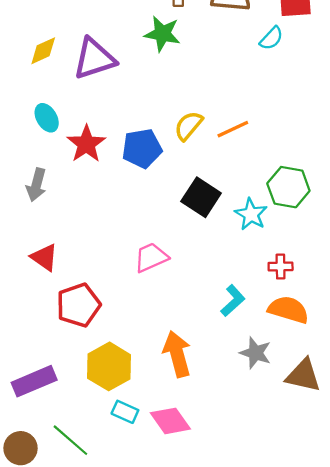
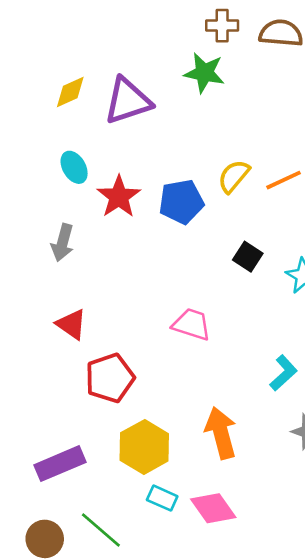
black square: (201, 197) -> (248, 257), size x0.7
pink trapezoid: (151, 257) -> (192, 324), turned 42

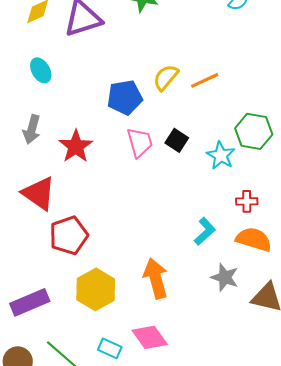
red star: (119, 197) -> (76, 146), moved
red triangle: (72, 324) -> (39, 193), size x1.4
pink trapezoid: (192, 324) -> (140, 142), moved, turned 56
cyan rectangle: (162, 498) -> (110, 348), moved

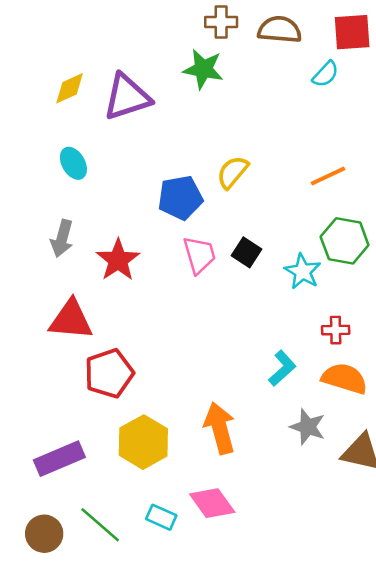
orange line: (205, 80) -> (328, 176), moved
red triangle: (39, 193) -> (71, 320), turned -30

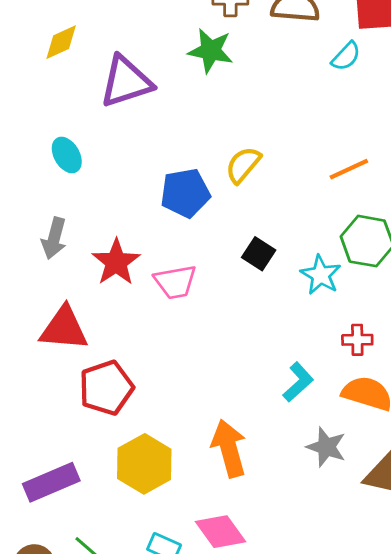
yellow diamond: (70, 88) -> (61, 42), moved
pink trapezoid: (199, 255) -> (175, 282), moved, turned 96

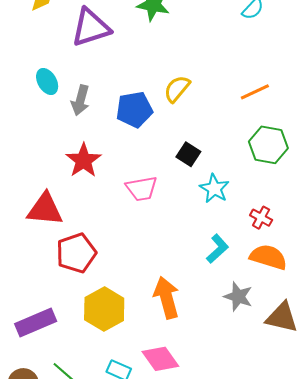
gray arrow: (54, 238) -> (80, 100), moved
cyan star: (321, 275) -> (214, 189), moved
pink trapezoid: (175, 282) -> (142, 189), moved
red cross: (357, 340) -> (261, 218), turned 30

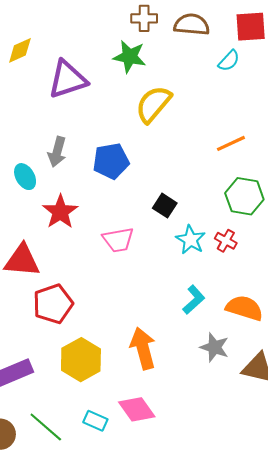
cyan ellipse: (47, 82) -> (25, 177), moved
yellow semicircle: (177, 89) -> (153, 104), moved, size x1.4
red cross: (261, 218) -> (226, 241), moved

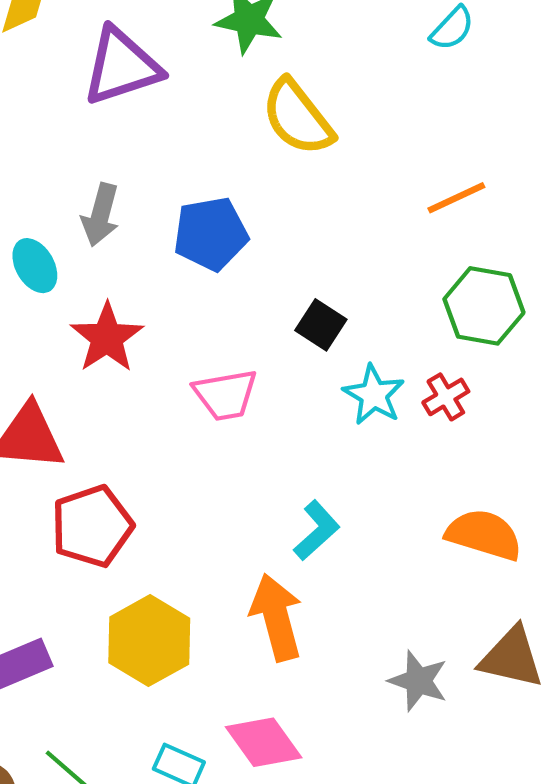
yellow semicircle: (153, 104) -> (298, 117), turned -78
red cross: (226, 241) -> (446, 397), turned 30
cyan L-shape: (194, 300) -> (317, 530), moved
gray star: (214, 347) -> (418, 681), moved

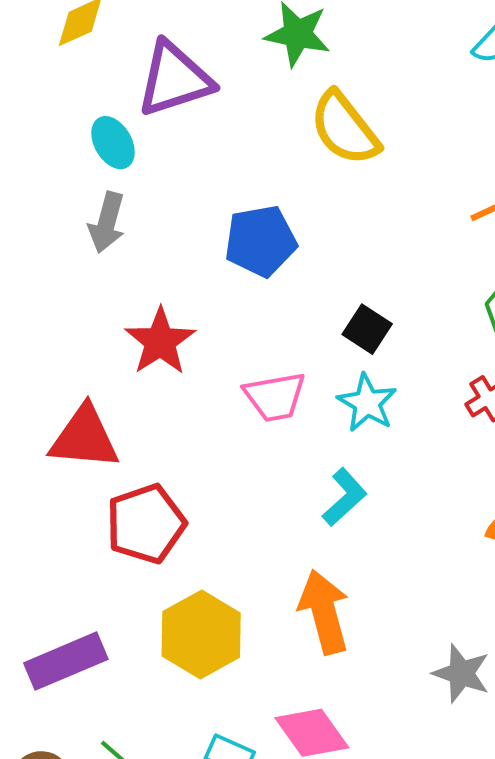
gray arrow: (101, 215) -> (107, 223), moved
cyan ellipse: (35, 266) -> (113, 143), moved
cyan star: (374, 395) -> (367, 403), moved
cyan L-shape: (317, 530) -> (345, 497), moved

